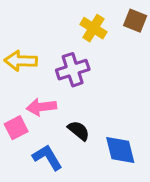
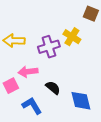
yellow cross: (93, 28) -> (72, 37), moved

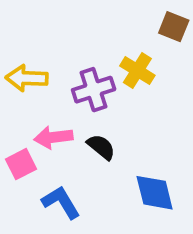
black semicircle: (53, 88) -> (101, 147), moved

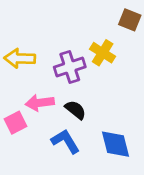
blue L-shape: (61, 202) -> (65, 141), moved

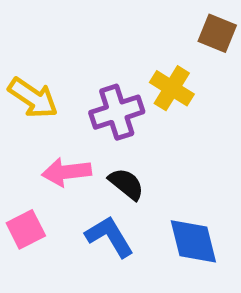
yellow arrow: (20, 58) -> (33, 98), turned -148
pink square: (15, 123) -> (26, 229), moved

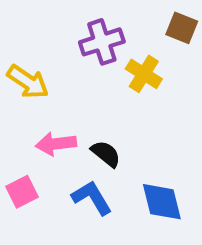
purple cross: (117, 112) -> (102, 42), moved

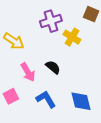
pink arrow: (56, 144) -> (28, 72), turned -114
black semicircle: (106, 154) -> (53, 67), moved

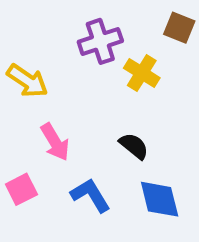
black semicircle: (53, 67) -> (134, 146), moved

